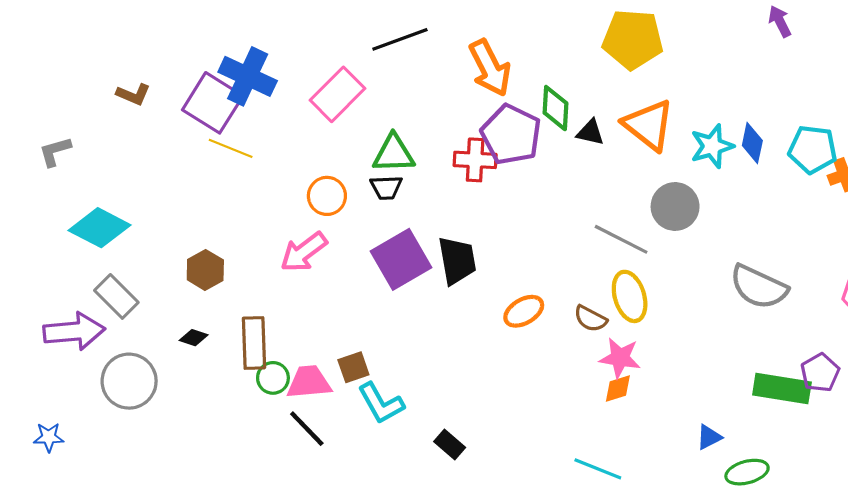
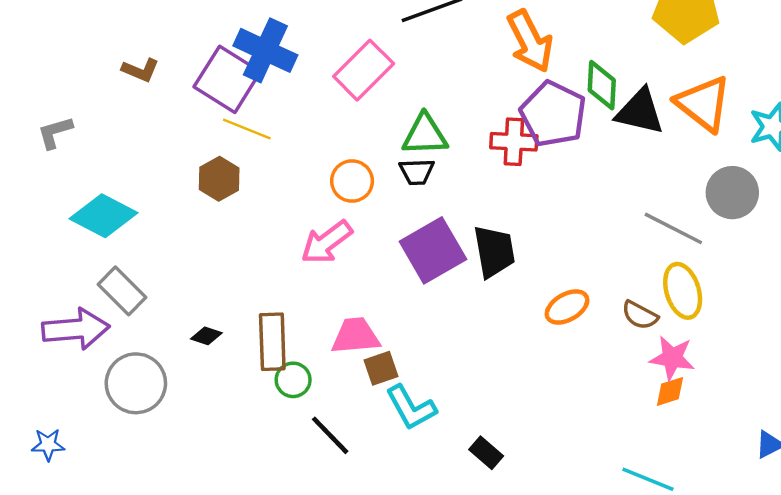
black triangle: (590, 132) -> (640, 112), size x1.6
brown hexagon: (205, 270) -> (219, 179), moved
pink trapezoid: (309, 382) -> (355, 336), moved

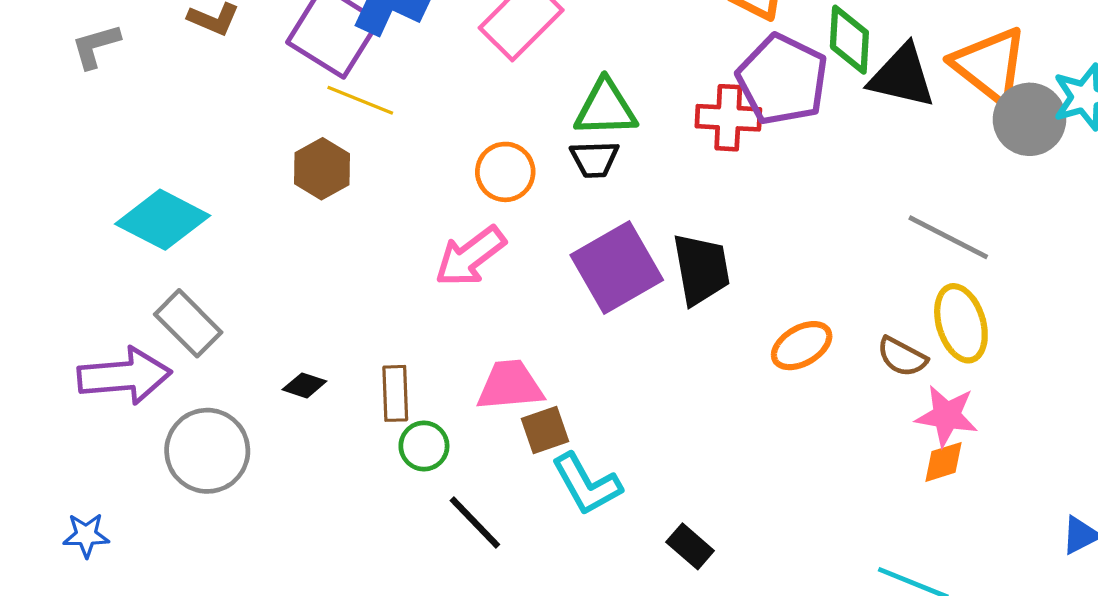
gray L-shape: (55, 132) -> (96, 46), moved
gray circle: (732, 193) -> (1029, 119), moved
brown rectangle: (272, 342) -> (395, 393), size x0.7

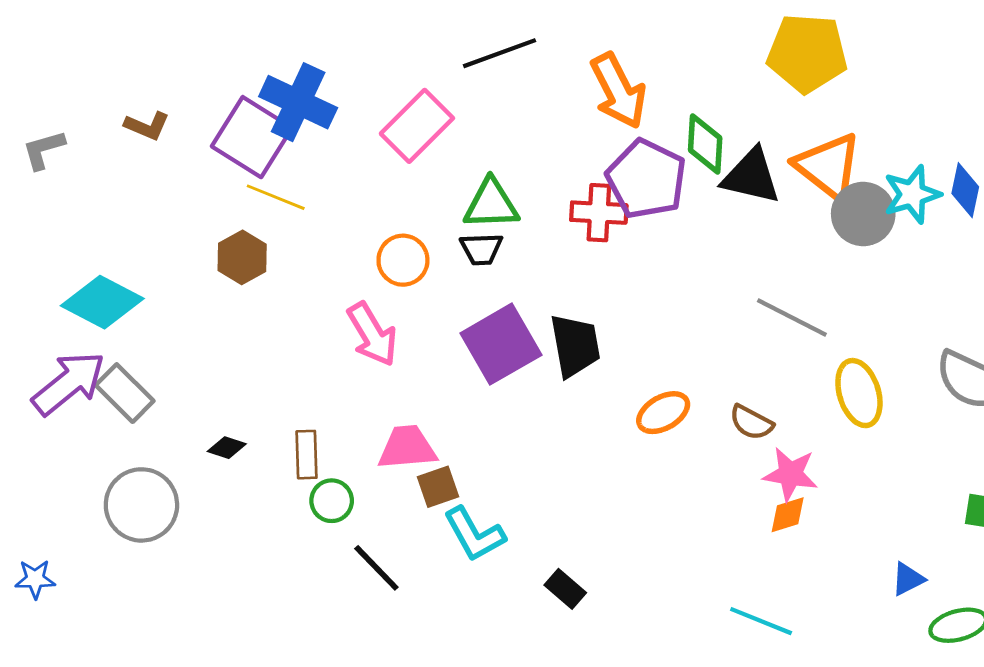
pink arrow: (470, 256) -> (372, 334), turned -84
yellow ellipse: (961, 323) -> (859, 393), moved
purple arrow: (124, 376) -> (69, 383), moved, turned -34

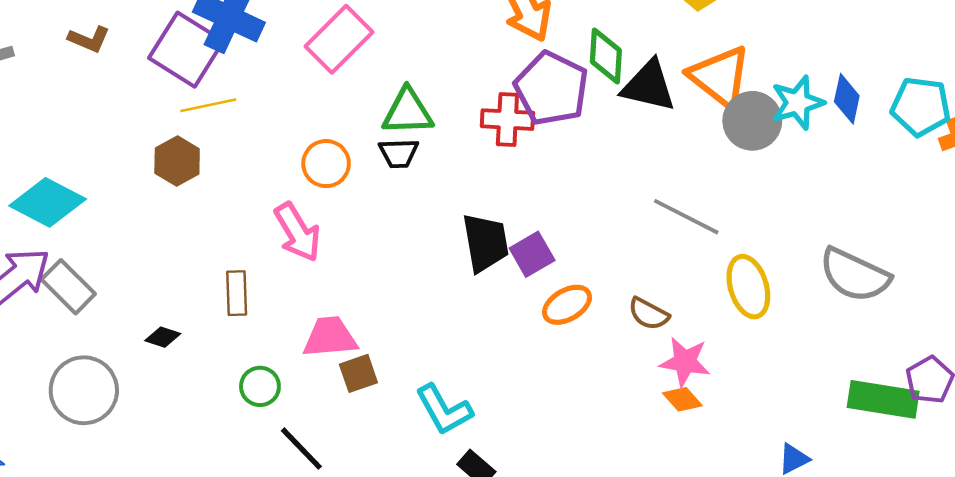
yellow line: (276, 197) -> (208, 105), turned -34
purple square: (501, 344) -> (532, 254), moved, size x0.6
brown rectangle: (306, 455) -> (237, 293), moved
orange diamond: (788, 515) -> (682, 399), turned 66
cyan L-shape: (474, 534) -> (444, 410), moved

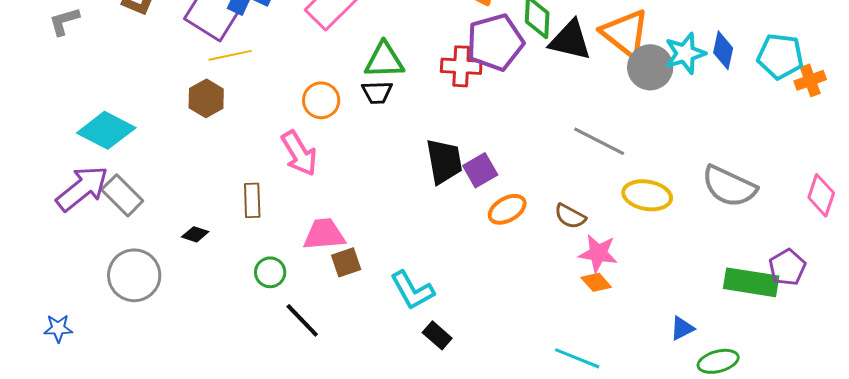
purple pentagon: (551, 88) -> (495, 42), turned 30
yellow ellipse: (748, 287) -> (647, 195), turned -63

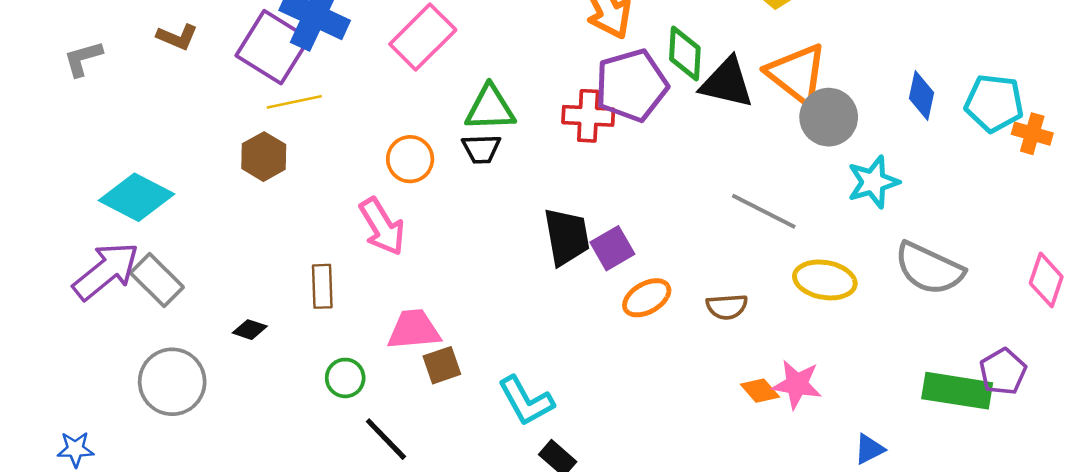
cyan star: (685, 53) -> (873, 182), moved
orange cross: (810, 80) -> (1032, 134), turned 36
brown semicircle: (570, 216) -> (727, 307), turned -32
pink star: (598, 253) -> (797, 384), moved

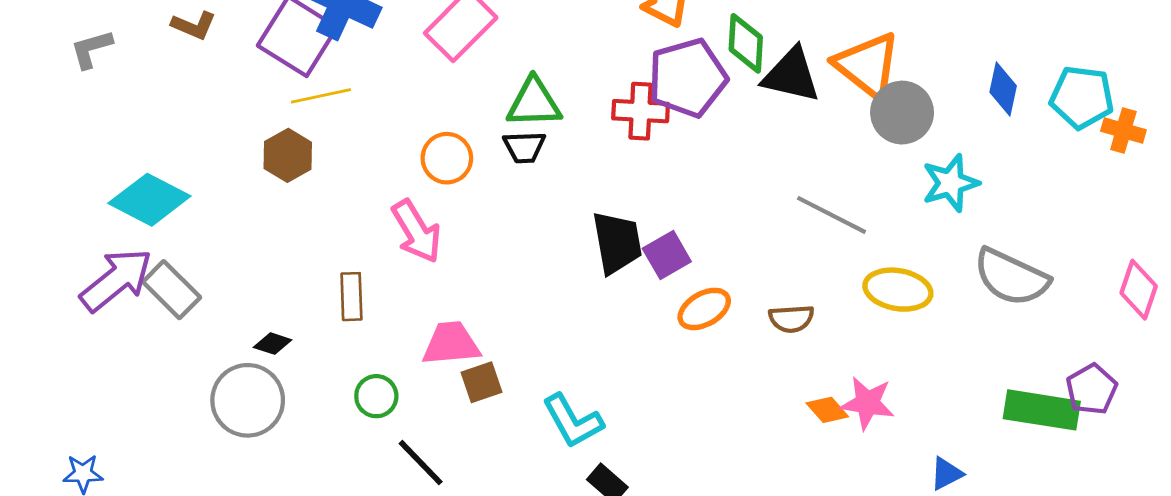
gray circle: (172, 382) -> (248, 400), moved

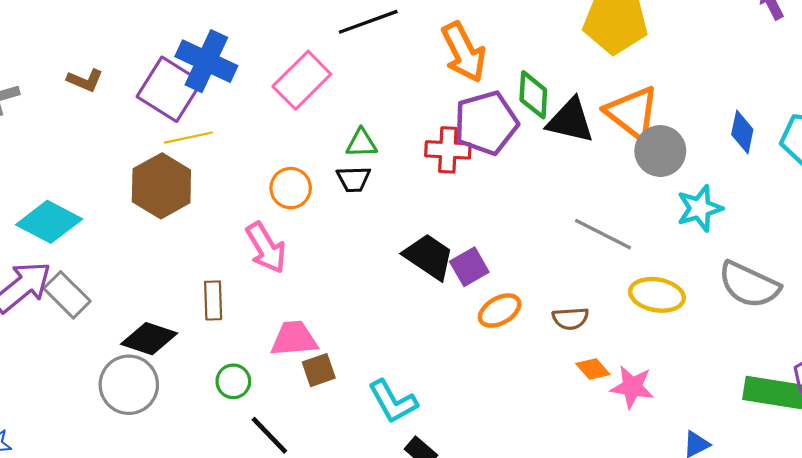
green triangle: (534, 103) -> (361, 143), size x0.7
brown hexagon: (288, 155) -> (161, 186), size x1.5
black trapezoid: (617, 243) -> (429, 257), turned -46
black diamond: (273, 344) -> (149, 339), size x1.8
orange diamond: (827, 410) -> (593, 369), moved

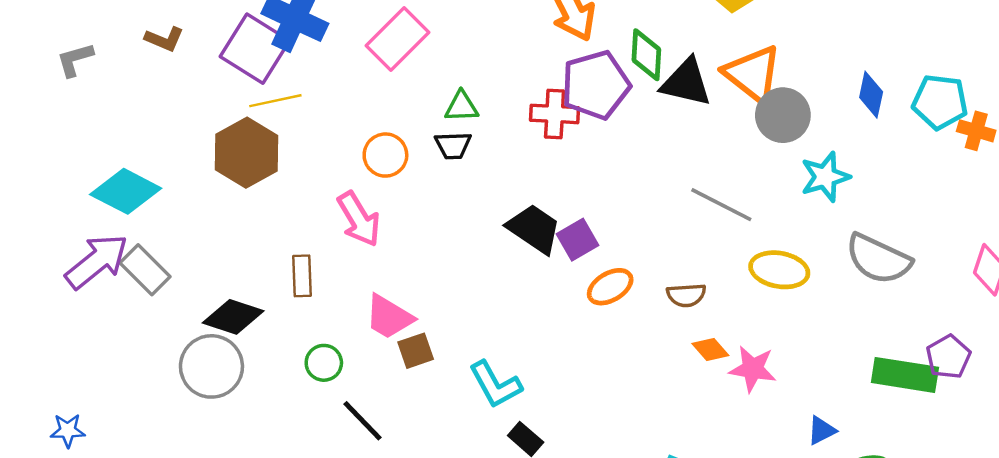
pink trapezoid: (294, 339) -> (389, 317), turned -144

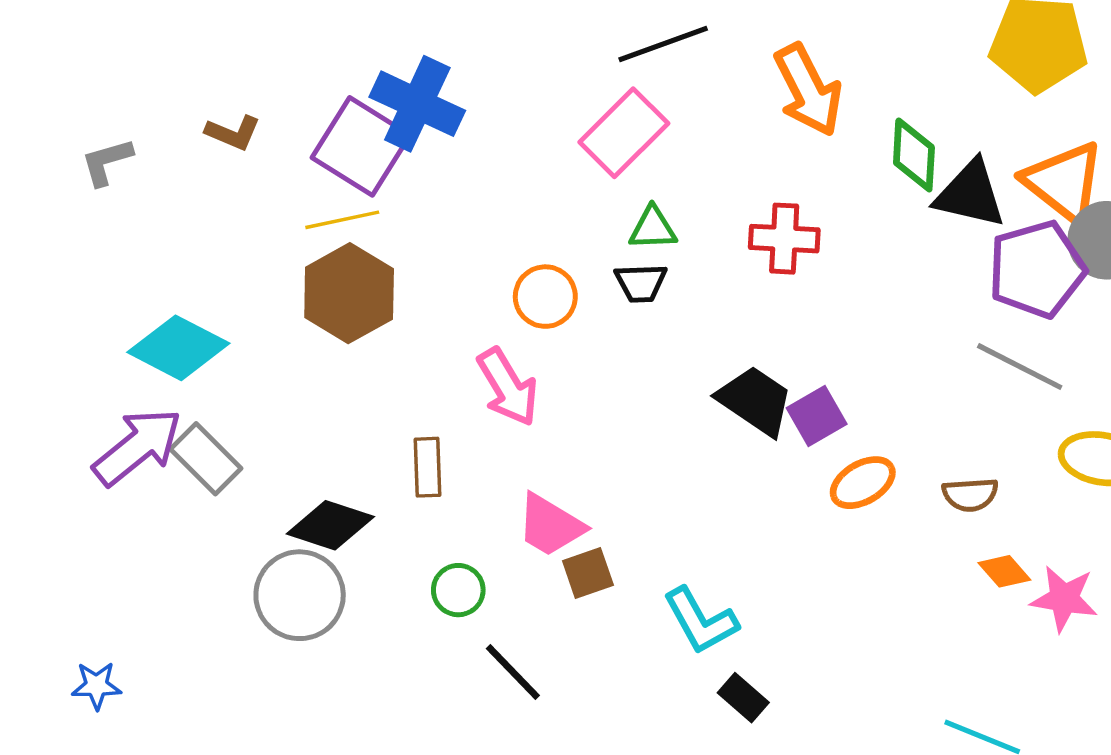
pink rectangle: (398, 39) -> (624, 133), moved
purple pentagon: (596, 85) -> (1037, 269), moved
yellow line: (275, 101) -> (342, 220), moved

